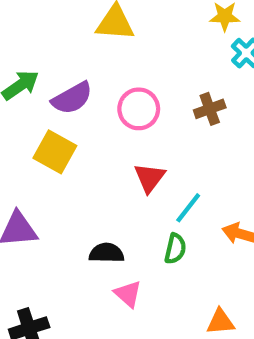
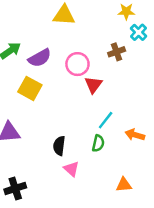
brown cross: (210, 109) -> (117, 52), moved
red triangle: (149, 178) -> (93, 85), moved
black semicircle: (106, 253) -> (59, 146), turned -84

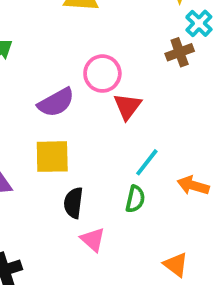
brown cross: (117, 52) -> (180, 52), moved
purple semicircle: (40, 58) -> (56, 102), moved
yellow square: (30, 88) -> (52, 157), moved, turned -30
orange triangle: (124, 185) -> (176, 265), turned 42

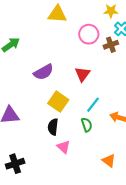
pink circle: (102, 74) -> (89, 34), moved
yellow square: (52, 157) -> (58, 102), moved, turned 36
green semicircle: (135, 199) -> (87, 125), turned -32

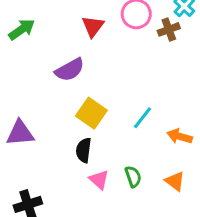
red triangle: (82, 74) -> (93, 26), moved
green semicircle: (87, 125) -> (133, 177), moved
orange triangle: (109, 161) -> (175, 181), moved

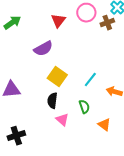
green semicircle: (133, 177) -> (84, 107), moved
orange triangle: (175, 181) -> (104, 125), moved

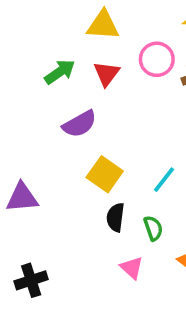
green arrow: (12, 23) -> (60, 72), moved
black semicircle: (52, 101) -> (115, 217), moved
pink triangle: (62, 120) -> (132, 268), moved

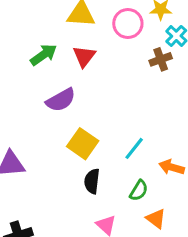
pink circle: (157, 59) -> (128, 24), moved
green semicircle: (153, 228) -> (139, 191), moved, turned 50

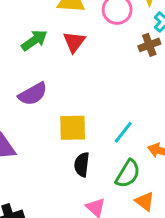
purple semicircle: (61, 100) -> (33, 94), moved
yellow square: (83, 144) -> (73, 128), turned -36
green semicircle: (139, 191) -> (128, 174), size x1.4

